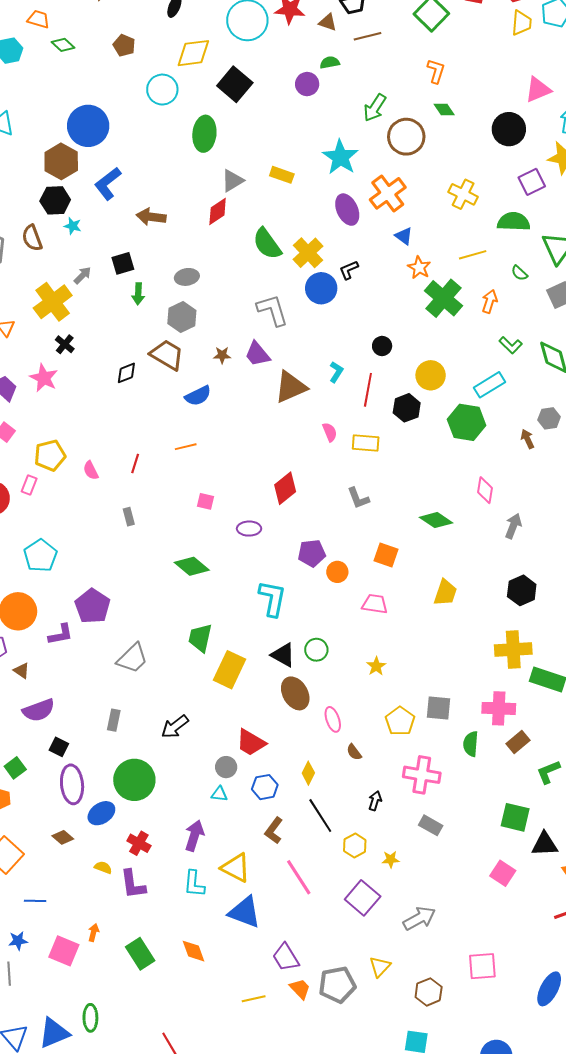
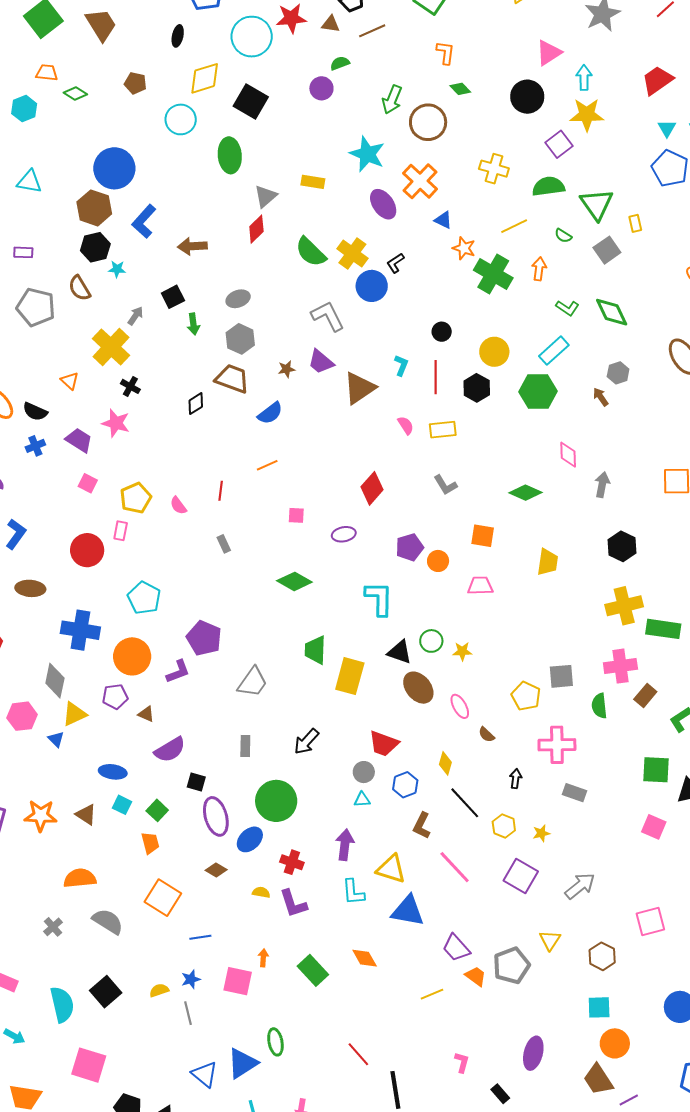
yellow star: (376, 666) -> (462, 651), moved, turned -30

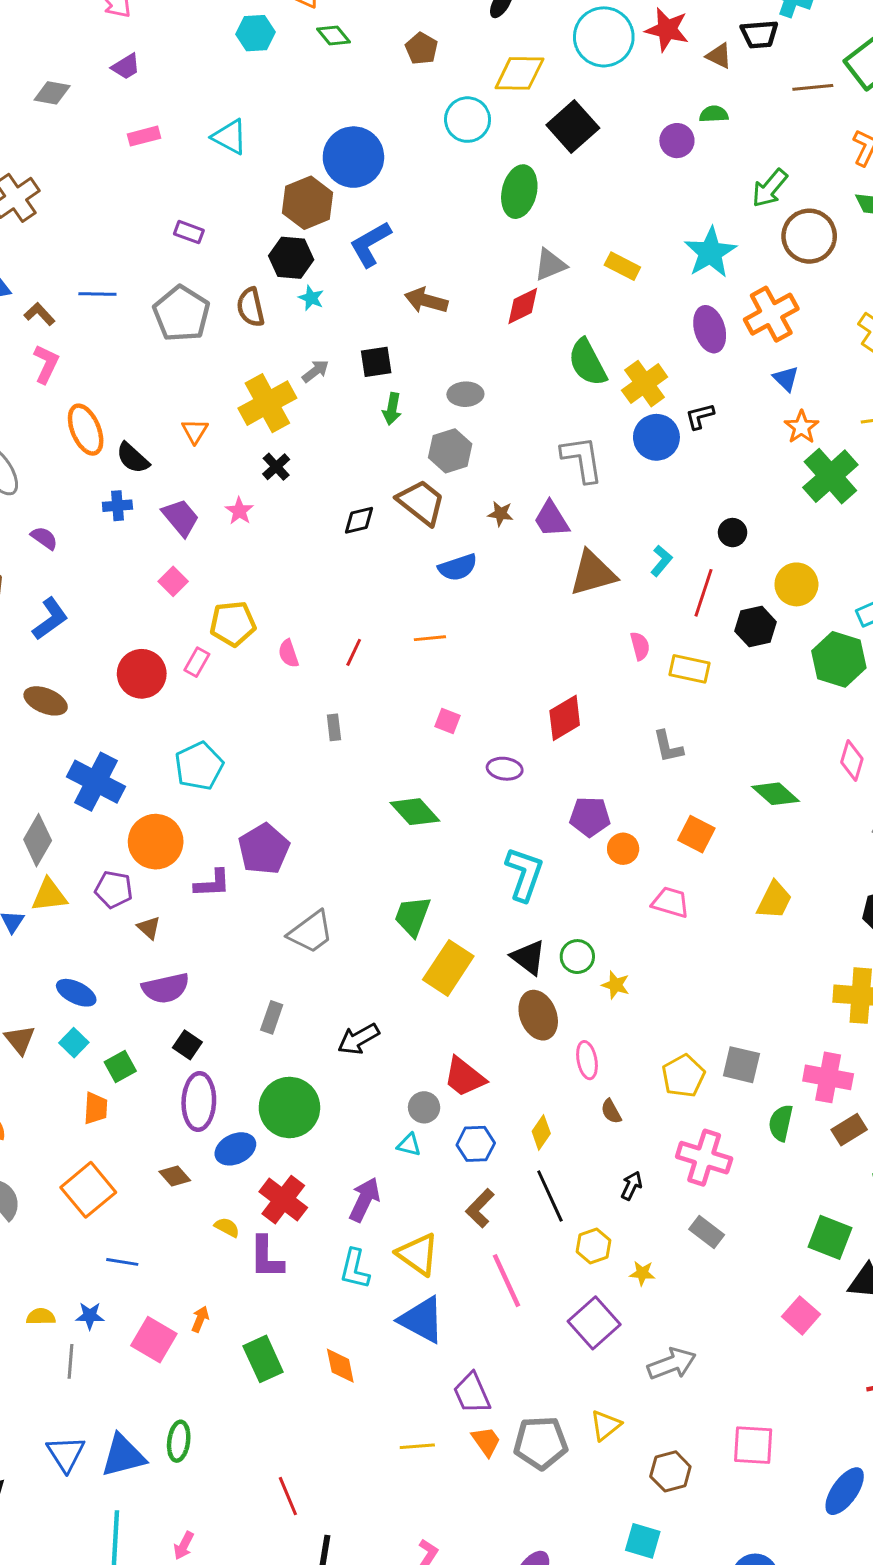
brown line: (372, 31) -> (813, 87), moved
pink star: (116, 423) -> (239, 511), size x0.7
red cross: (292, 862) -> (283, 1200), size x1.4

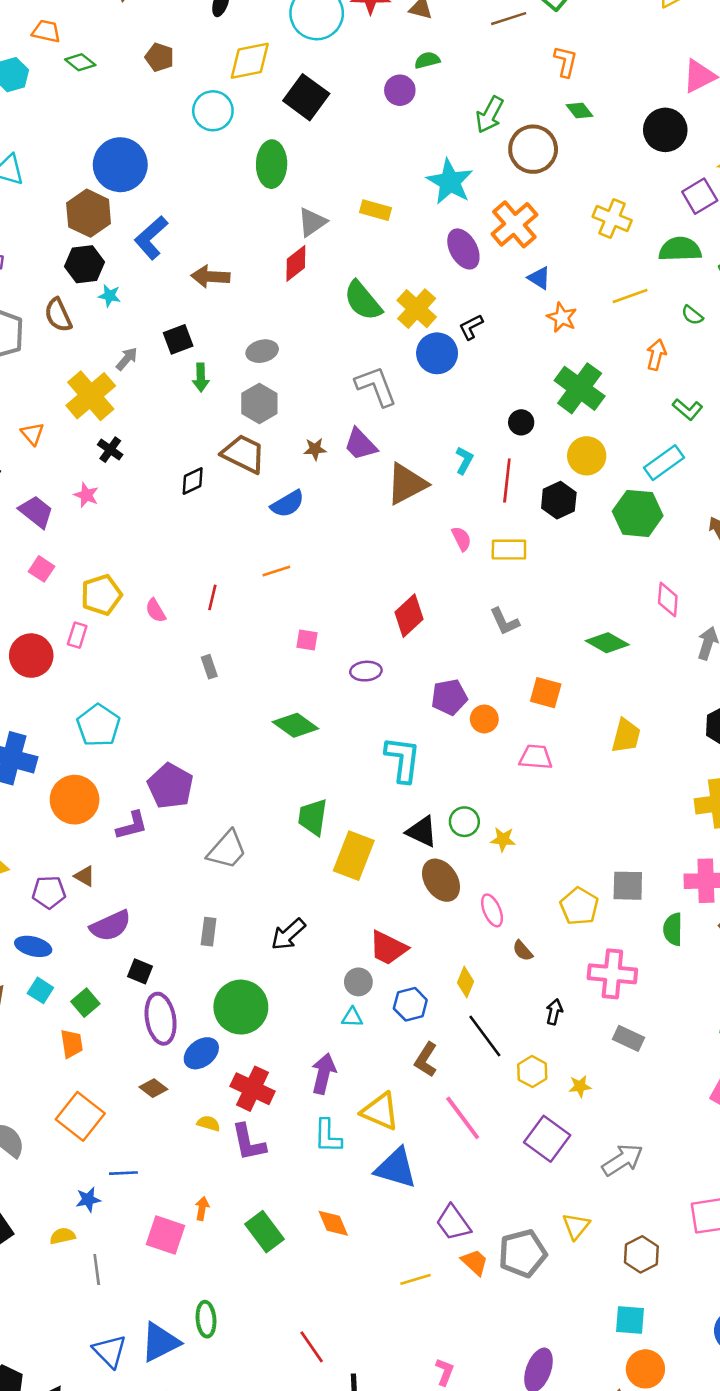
green cross: (830, 476) -> (580, 388), moved
purple pentagon: (114, 889) -> (49, 892), moved
blue star: (90, 1316) -> (88, 1200), moved

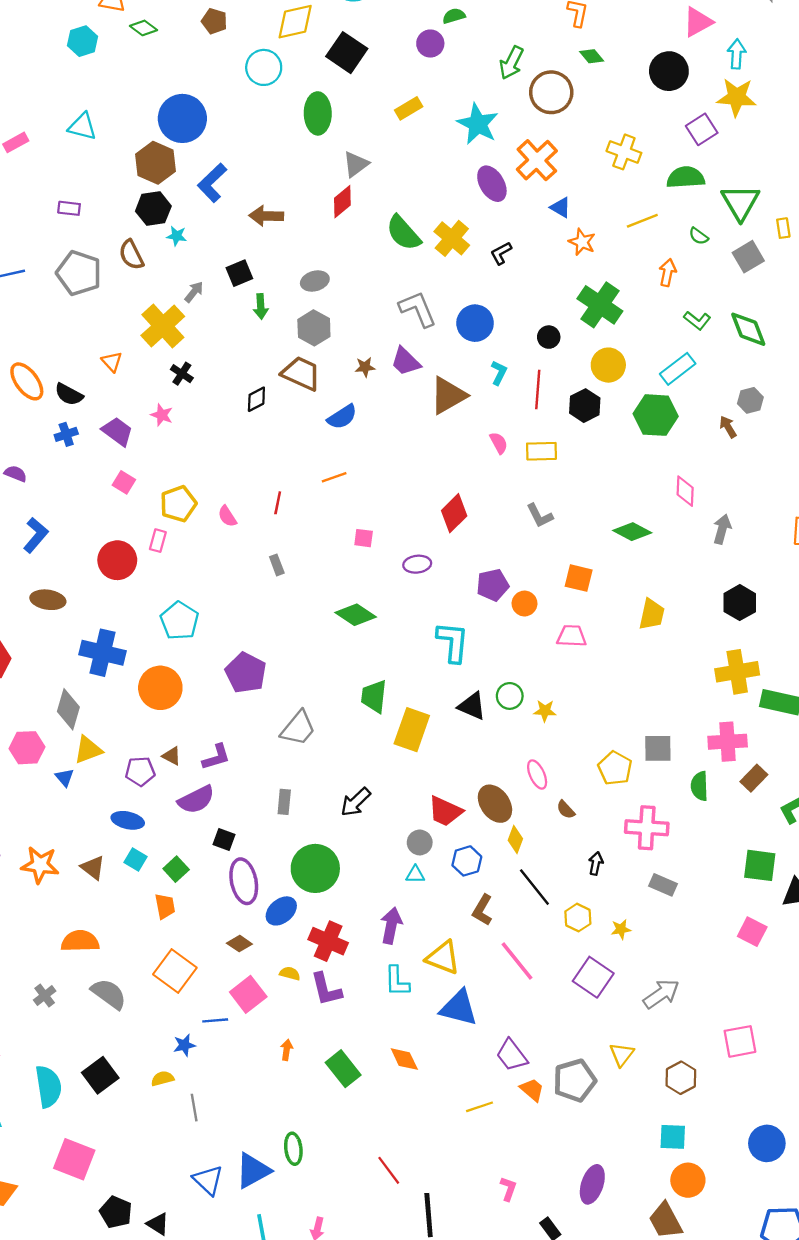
yellow rectangle: (375, 210) -> (409, 108), moved, turned -44
blue circle: (437, 353) -> (475, 323), moved
purple L-shape: (132, 826) -> (216, 757), moved
brown ellipse: (441, 880) -> (495, 804), moved
pink square: (166, 1235) -> (248, 994), moved, turned 36

